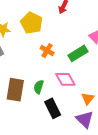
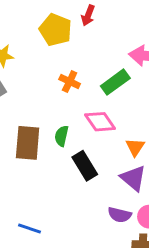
yellow pentagon: (32, 23) -> (55, 30), moved

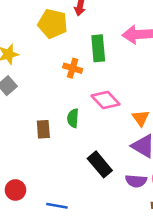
green rectangle: (115, 82) -> (98, 48), moved, turned -50
brown rectangle: (28, 143) -> (43, 129), size x0.6
black rectangle: (85, 166) -> (100, 164), moved

